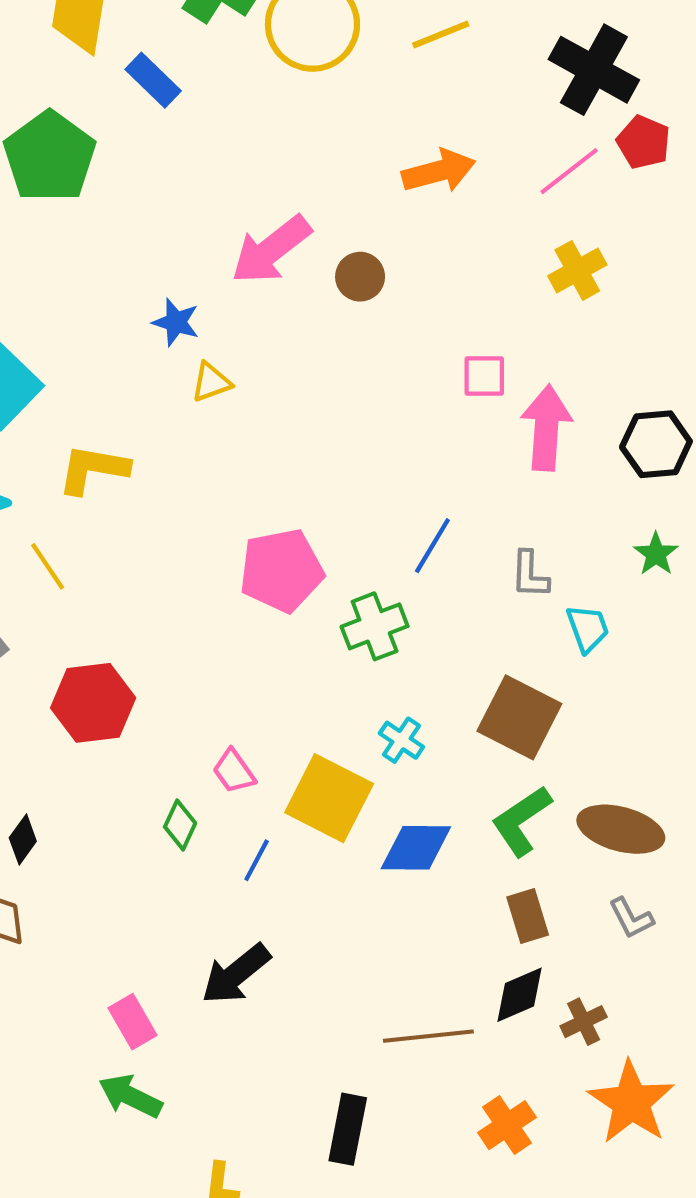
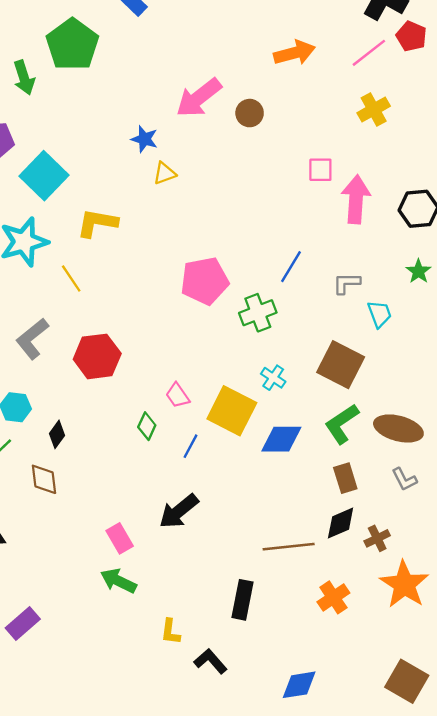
gray L-shape: (530, 575) -> (346, 283), turned 88

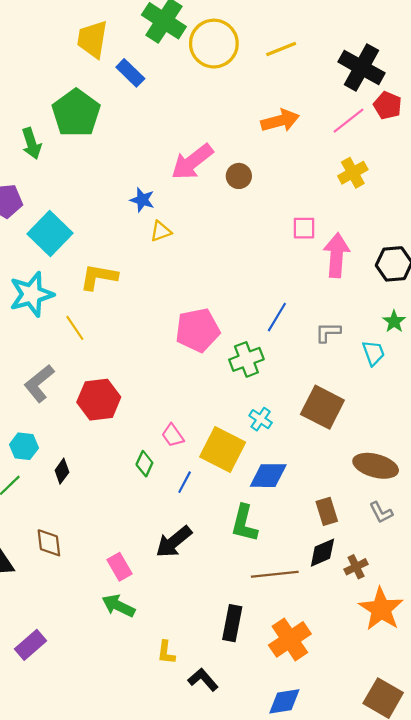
cyan trapezoid: (380, 314) -> (373, 353), moved
green L-shape: (342, 424) -> (244, 523), moved, turned -42
brown diamond: (44, 479) -> (49, 543), moved
orange cross: (333, 597) -> (290, 639), moved, size x1.4

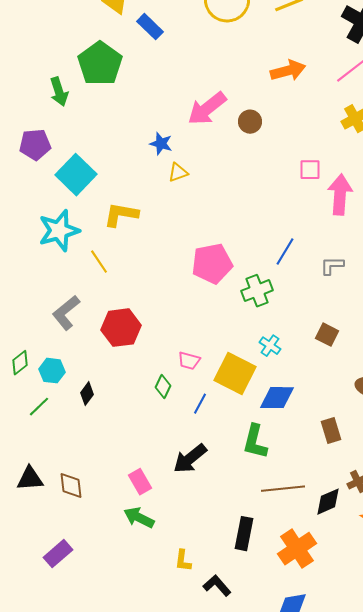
brown square: (322, 407) -> (327, 335), size x0.6
pink trapezoid: (173, 435) -> (189, 361), turned -40
brown diamond: (49, 543) -> (71, 486), moved
black diamond: (322, 553) -> (328, 502), moved

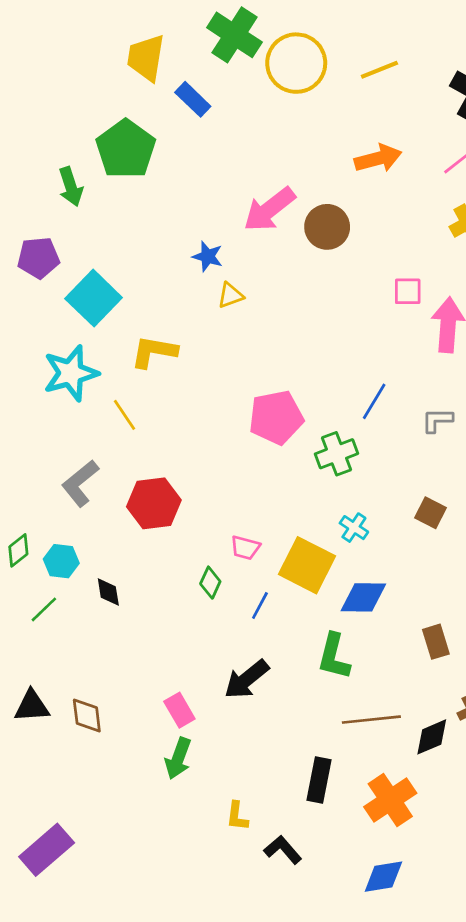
brown circle: (250, 122) -> (327, 227), size x1.4
black diamond: (87, 394) -> (108, 592), turned -45
green arrow: (139, 518) -> (178, 758), turned -96
purple rectangle: (58, 554) -> (47, 850), moved, size x1.4

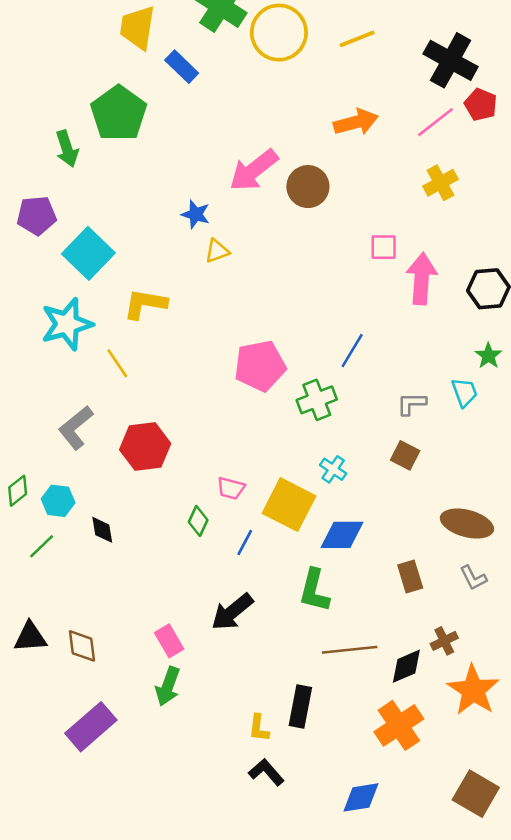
gray L-shape: (437, 420) -> (411, 404), moved
orange cross: (390, 800) -> (399, 725), moved
yellow L-shape: (237, 816) -> (259, 728), moved
purple rectangle: (47, 850) -> (91, 727), moved

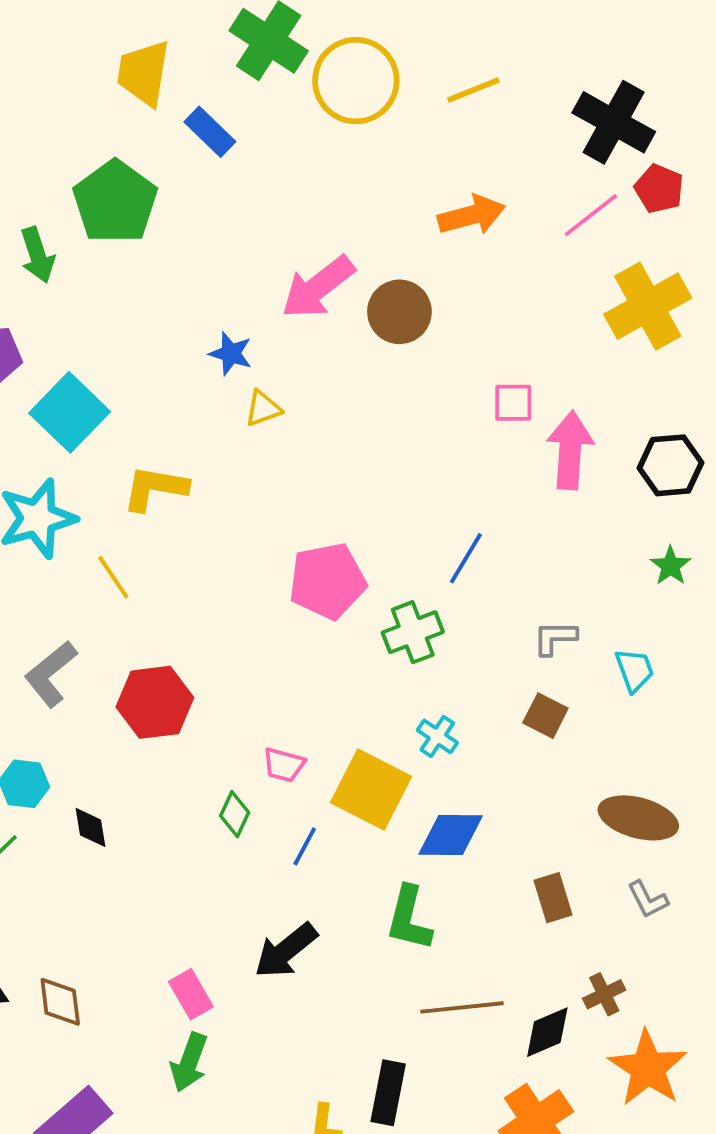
yellow cross: (440, 183) -> (648, 306), moved, size x1.6
cyan trapezoid: (464, 392) -> (634, 670), moved

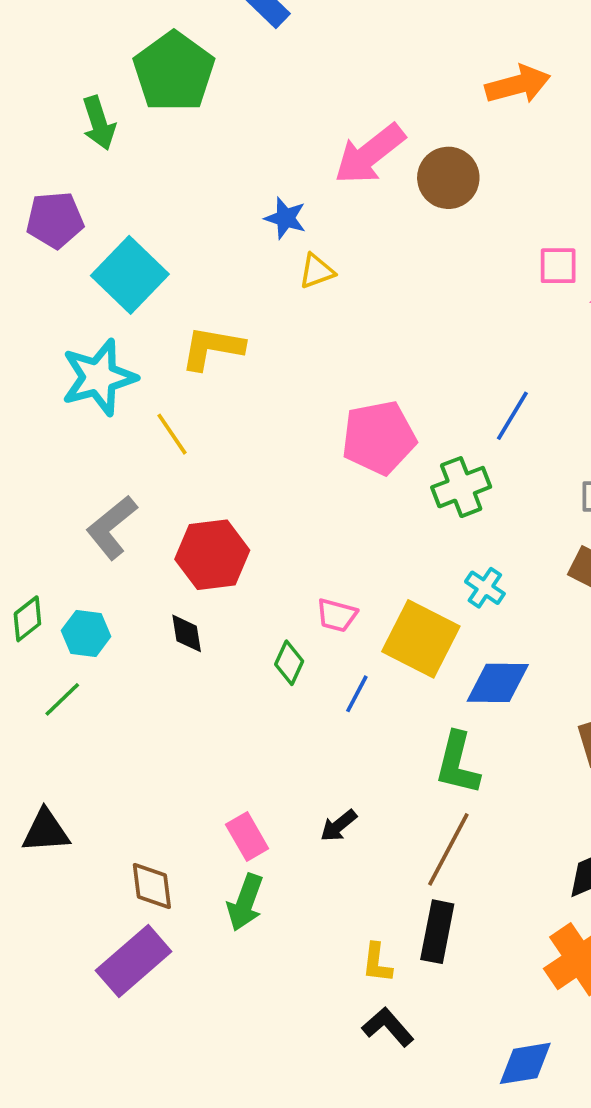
black diamond: (90, 827) -> (187, 633), moved
black arrow: (286, 951) -> (339, 826), moved, size x0.6
brown diamond: (60, 1002) -> (152, 886), moved
brown line: (462, 1007) -> (448, 849), moved, turned -56

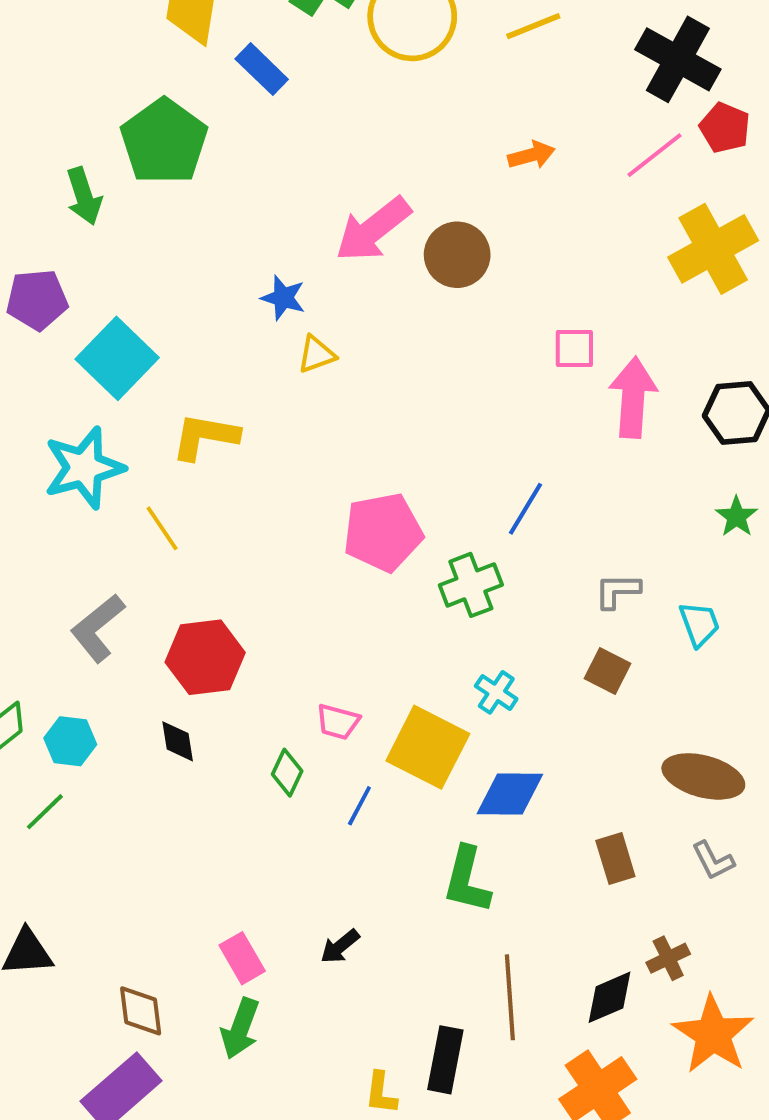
orange arrow: (518, 85) -> (531, 155), size x0.7
brown line: (448, 849) -> (510, 997), moved, turned -32

